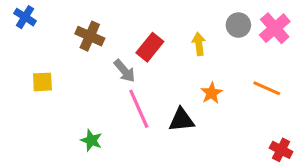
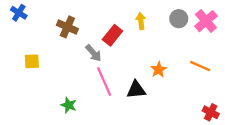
yellow arrow: (199, 44) -> (141, 21), moved

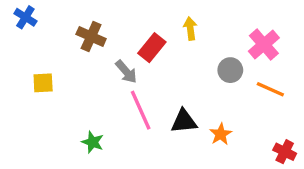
gray circle: (179, 19) -> (230, 70), moved
pink cross: (206, 21) -> (264, 44), moved
orange star: (159, 70) -> (221, 134), moved

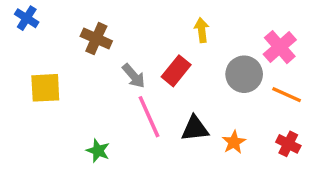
red rectangle: (152, 48) -> (176, 71), moved
gray circle: (230, 70) -> (244, 74), size x1.4
yellow square: (43, 83) -> (45, 88), size x1.4
red cross: (285, 152) -> (288, 144), moved

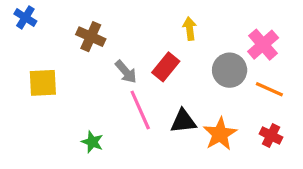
orange star: (234, 142) -> (220, 134), size x1.5

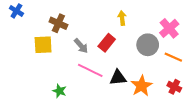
yellow square: (43, 83) -> (43, 45), moved
pink line: (140, 110) -> (90, 70), turned -40

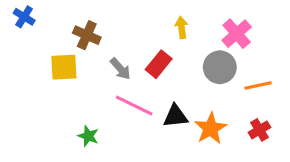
pink cross: (169, 28) -> (237, 34), moved
orange line: (173, 57) -> (258, 86), turned -36
red cross: (174, 87) -> (260, 130), turned 32

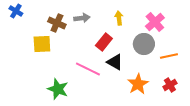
gray arrow: (120, 69) -> (82, 18), moved, turned -56
black triangle: (175, 116) -> (115, 62), moved, turned 36
green star: (88, 136) -> (58, 89), size x1.5

